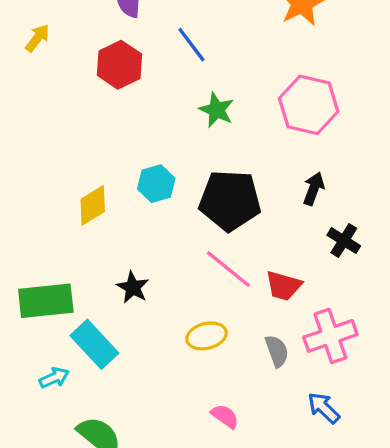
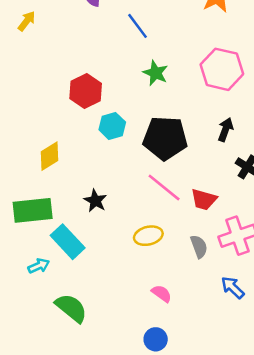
red hexagon: (119, 65) -> (86, 91), moved
yellow diamond: (93, 205) -> (50, 156), moved

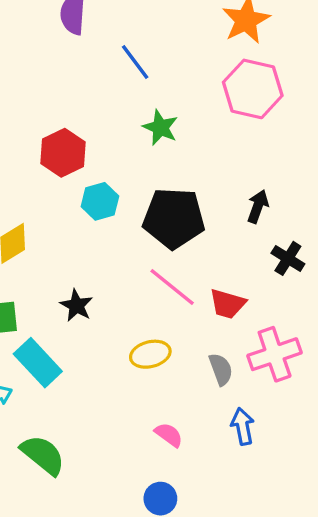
pink hexagon: (222, 69) -> (253, 89), moved
blue arrow: (233, 287) -> (243, 426), moved, turned 35

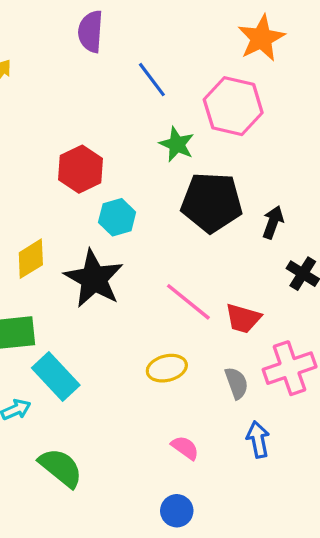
pink hexagon: (253, 89) -> (233, 106), moved
black pentagon: (174, 218) -> (212, 202), moved
black star: (76, 305) -> (94, 279), moved, size x1.8

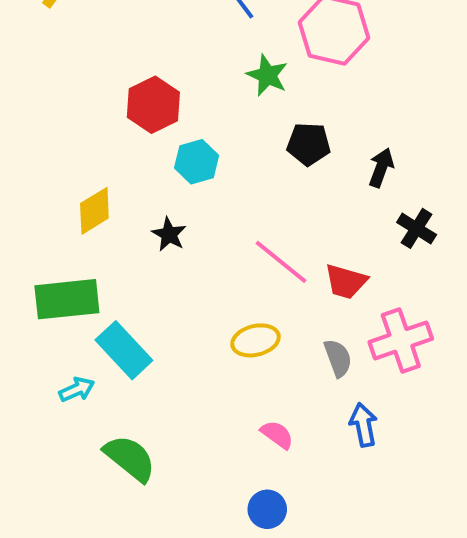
black pentagon: (212, 202) -> (309, 144), size x0.6
black star: (94, 279) -> (169, 234), size x0.5

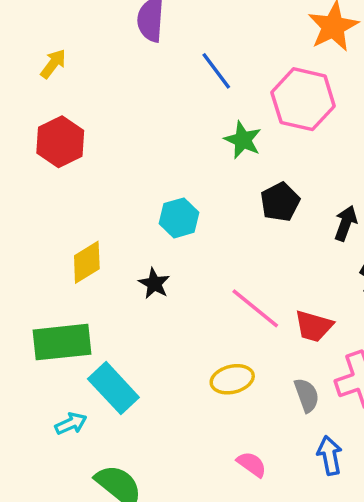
red hexagon: (153, 105) -> (60, 142), moved
black pentagon: (309, 144) -> (280, 202), turned -30

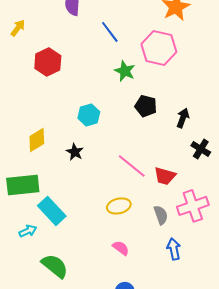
red hexagon: (60, 142) -> (48, 62), moved
black pentagon: (280, 202) -> (146, 106), turned -30
pink semicircle: (252, 464) -> (121, 248), moved

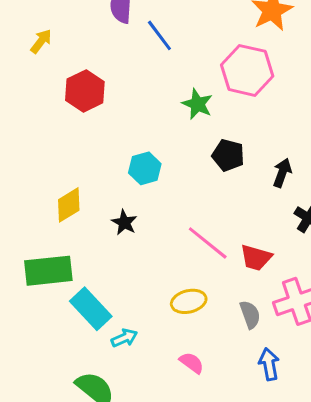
blue line: (110, 32) -> (159, 35), moved
cyan arrow: (28, 231) -> (124, 338), moved

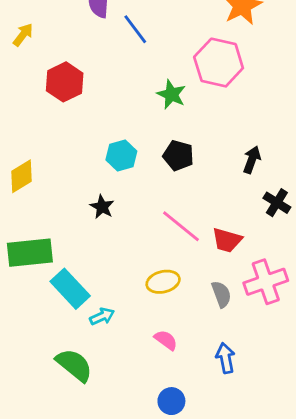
black pentagon: (228, 155) -> (178, 155), moved
yellow diamond: (69, 205) -> (22, 176), moved
blue arrow: (269, 364) -> (226, 358), moved

